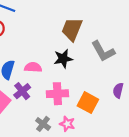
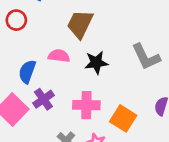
brown trapezoid: (72, 29) -> (80, 24), moved
pink semicircle: (33, 67) -> (59, 56), moved

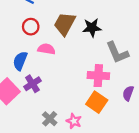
red circle: (16, 20) -> (31, 27), moved
black star: (96, 63) -> (92, 28), moved
pink cross: (86, 105) -> (98, 76), moved

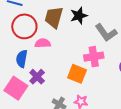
red circle: (31, 27) -> (24, 26), size x1.6
orange square: (97, 102) -> (77, 74), moved

